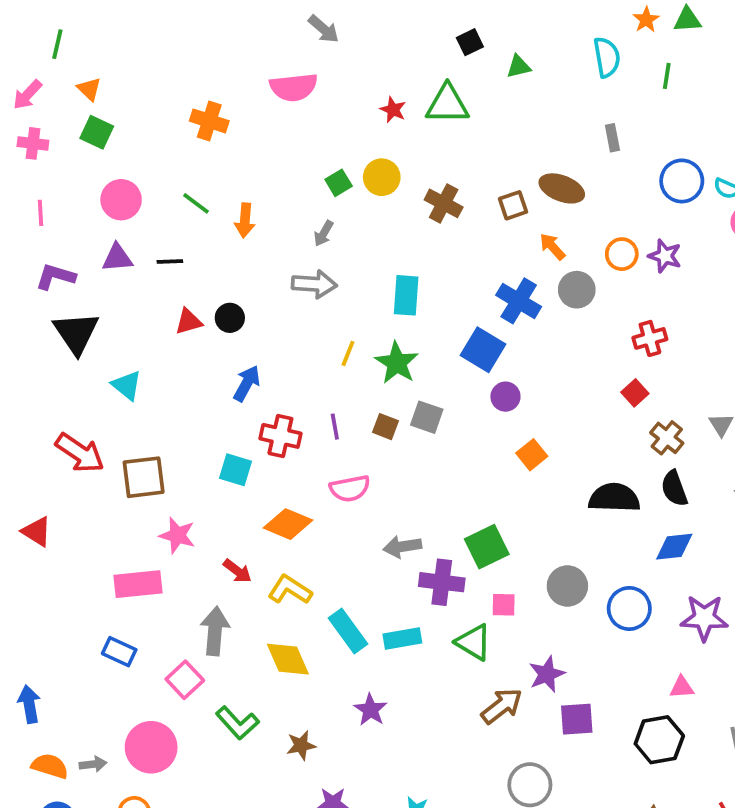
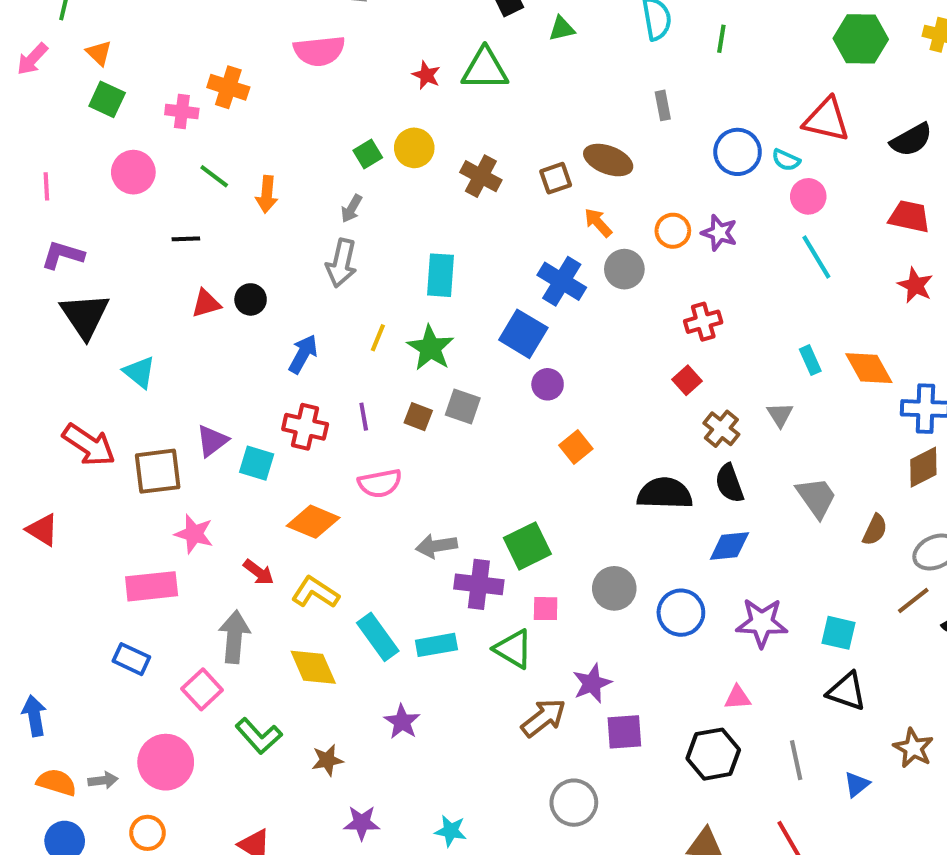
pink cross: (33, 143) -> (182, 112), moved
purple triangle: (117, 258) -> (212, 441), moved, turned -32
gray arrow: (314, 284) -> (341, 263), turned 99
blue arrow: (247, 383) -> (303, 354), moved

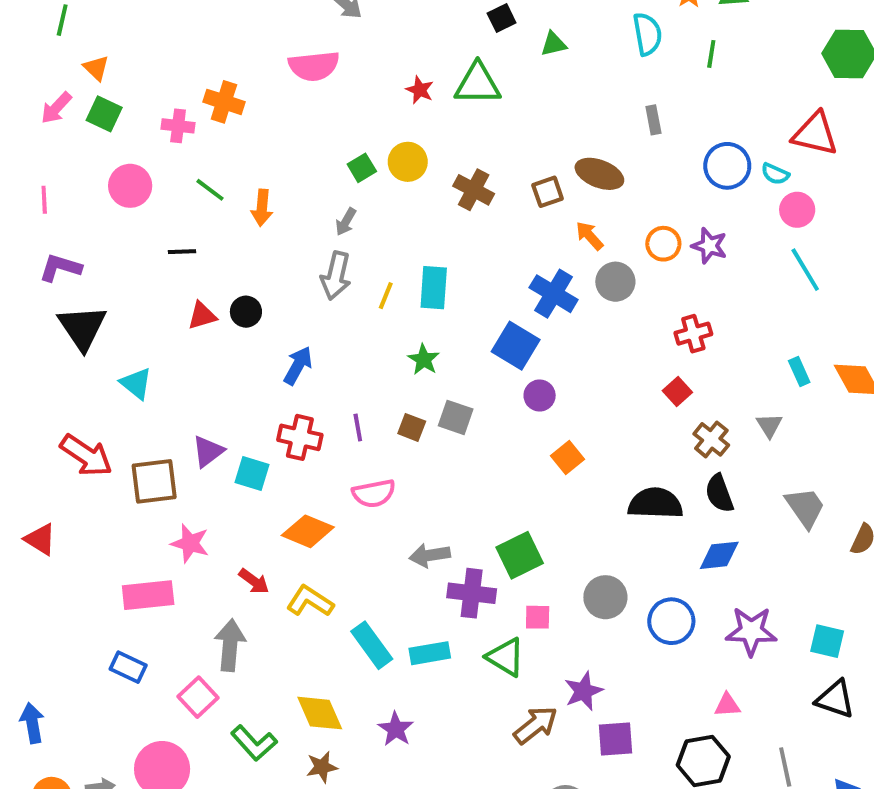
pink arrow: (32, 59) -> (56, 108), moved
yellow line: (378, 338) -> (386, 296), moved
green star: (430, 348) -> (424, 360), size x0.7
yellow diamond: (313, 667) -> (320, 713), moved

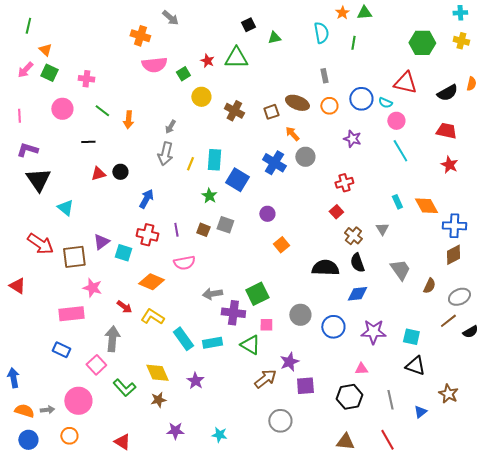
pink semicircle: (314, 66) -> (154, 65), moved
orange cross: (224, 102) -> (140, 36), moved
green square: (362, 168) -> (183, 74), moved
orange circle: (663, 244) -> (329, 106), moved
blue square: (516, 346) -> (237, 180), moved

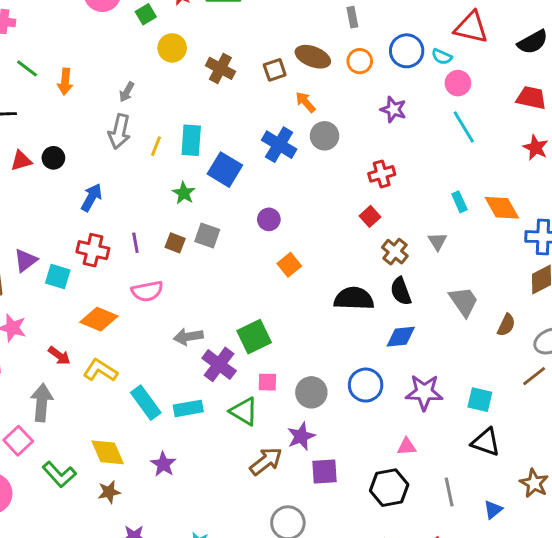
purple cross: (233, 313) -> (219, 364), turned 30
gray circle: (300, 315) -> (311, 392), moved

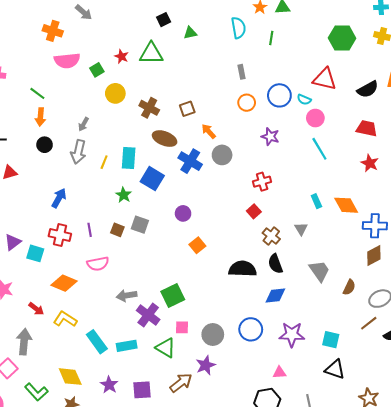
brown ellipse: (313, 57) -> (165, 139), moved
green line: (27, 68) -> (37, 93), moved
black circle: (53, 158) -> (45, 145), moved
purple square: (325, 471) -> (142, 390), moved

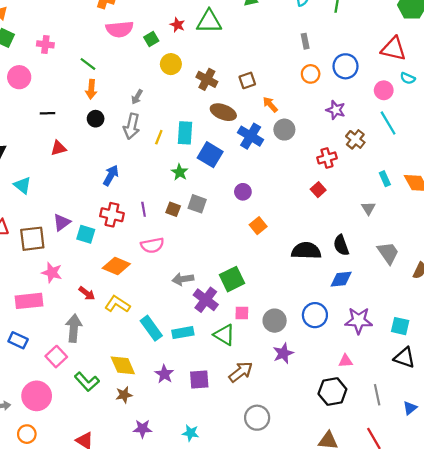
cyan semicircle: (304, 100) -> (408, 78), moved
brown cross: (271, 236) -> (355, 139), moved
purple star: (206, 365) -> (283, 353), moved

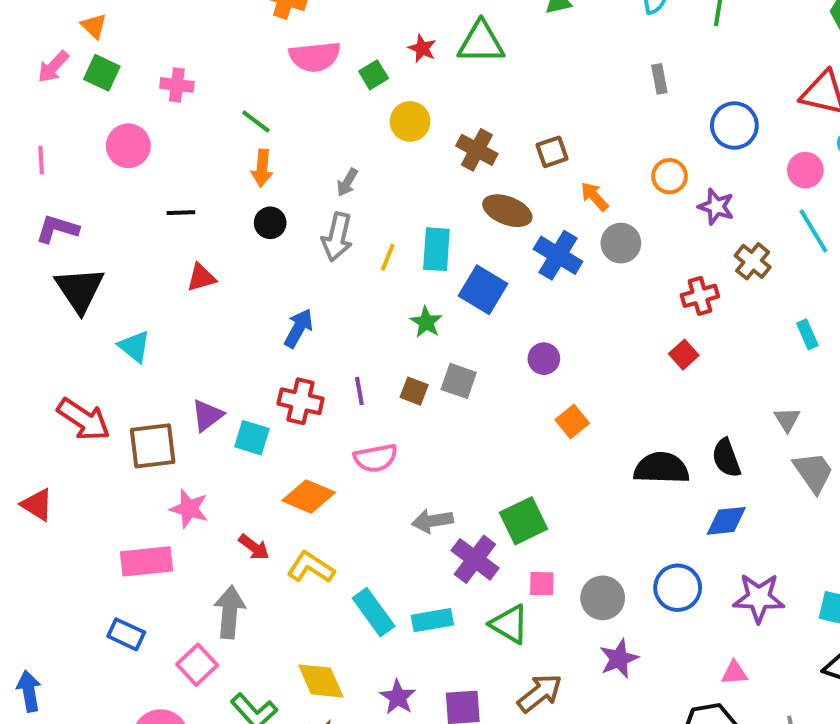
orange circle: (311, 74) -> (670, 176), moved
gray triangle: (368, 208) -> (787, 419), moved

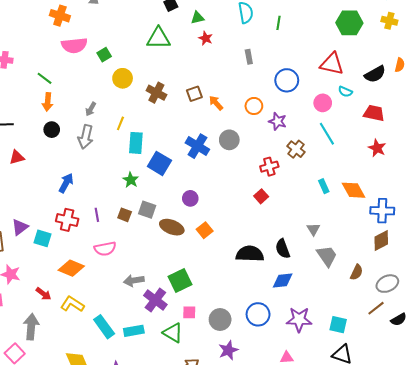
red star: (422, 48) -> (206, 38), moved
orange arrow: (595, 196) -> (216, 103), moved
brown ellipse: (507, 211) -> (172, 227), moved
yellow line: (388, 257) -> (120, 123), moved

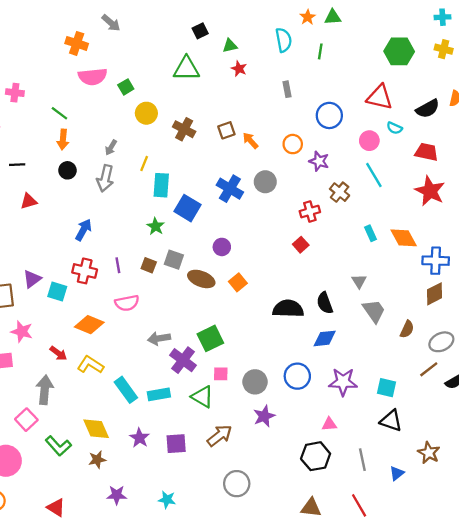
red star: (377, 148) -> (430, 191), size x1.5

